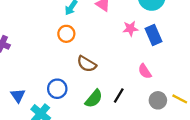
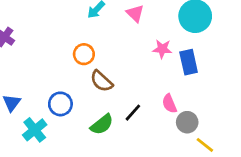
orange circle: (66, 34) -> (84, 54), moved
black line: (119, 96) -> (133, 113), moved
gray circle: (158, 100) -> (187, 122), moved

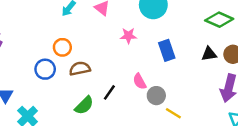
blue rectangle: (189, 62) -> (167, 50), moved
brown semicircle: (101, 81) -> (80, 69), turned 132
blue circle: (60, 104) -> (45, 69), moved

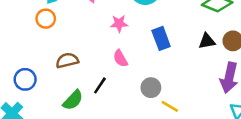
orange circle: (62, 47) -> (46, 19), moved
blue circle: (45, 69) -> (25, 79), moved
pink semicircle: (140, 81) -> (120, 58), moved

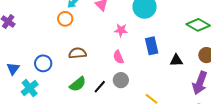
black triangle: (207, 41) -> (176, 60), moved
black line: (100, 85) -> (100, 87), moved
gray circle: (151, 88) -> (121, 80), moved

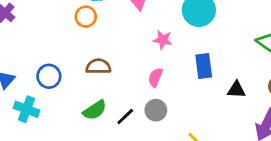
pink semicircle: (118, 57) -> (155, 77), turned 40
cyan cross: (30, 88) -> (27, 109), turned -36

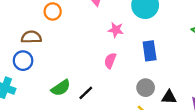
brown semicircle: (98, 66) -> (31, 37), moved
black triangle: (236, 90) -> (169, 97), moved
gray circle: (156, 110) -> (146, 88), moved

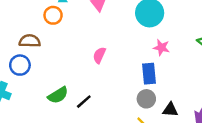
pink star: (116, 30) -> (161, 48), moved
blue rectangle: (150, 51) -> (149, 74), moved
pink semicircle: (110, 61) -> (99, 55), moved

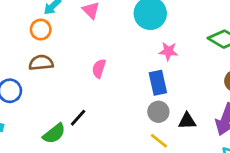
brown semicircle: (30, 41) -> (41, 63), moved
green semicircle: (58, 95) -> (54, 134), moved
black line: (84, 102) -> (78, 118), moved

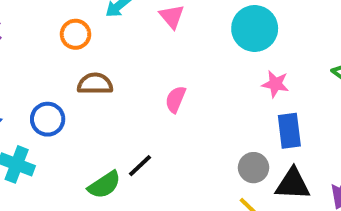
orange circle: (41, 30) -> (76, 34), moved
blue rectangle: (158, 83) -> (289, 131), moved
black triangle: (187, 121) -> (293, 184), size x1.4

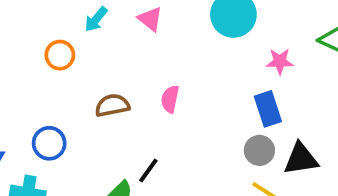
brown semicircle: (95, 84) -> (112, 105), moved
pink star: (275, 84) -> (280, 61), moved
blue rectangle: (289, 131) -> (268, 109), moved

